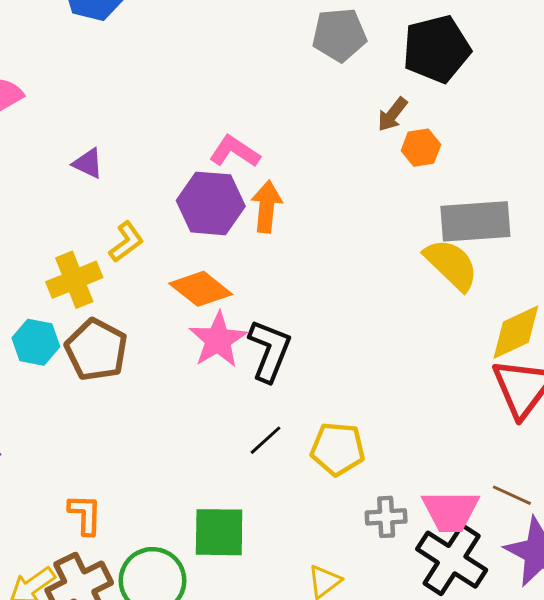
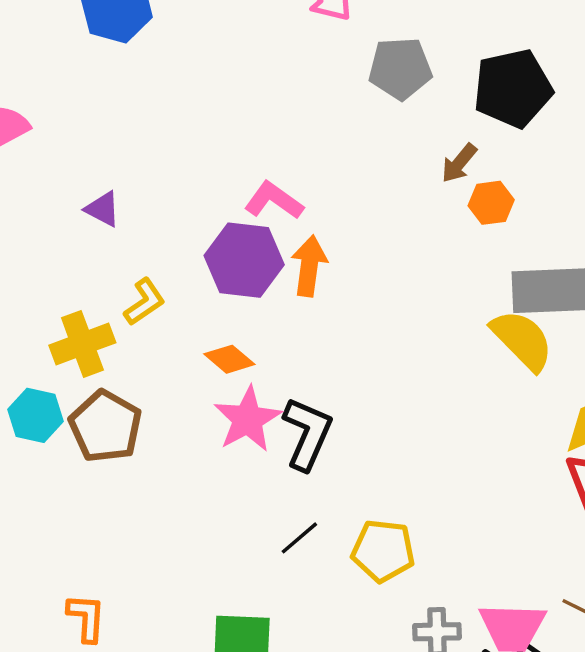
orange diamond: (201, 289) -> (229, 359), size x0.7

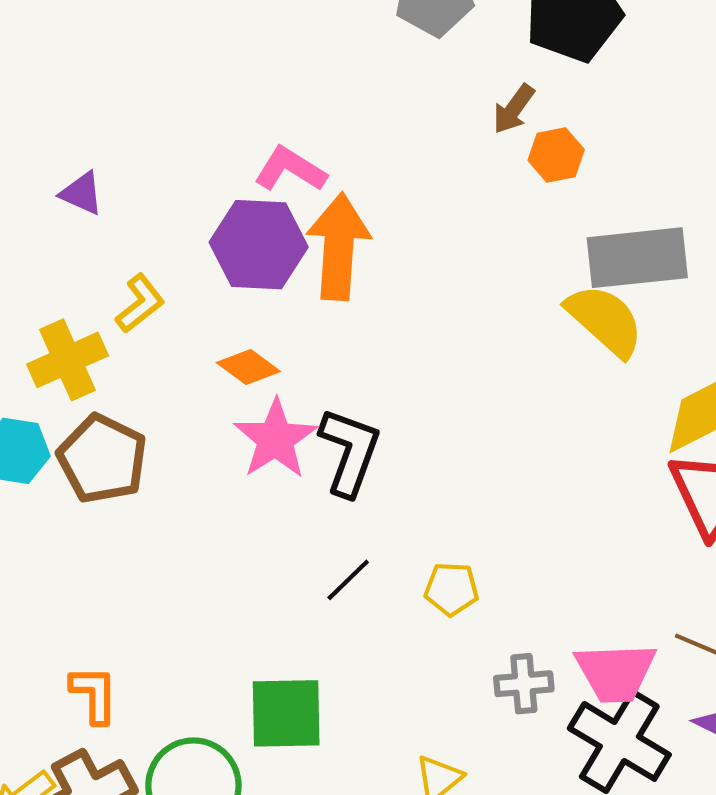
orange arrow: (309, 266) -> (339, 247), size x1.4
yellow pentagon: (383, 551) -> (452, 589), size x0.7

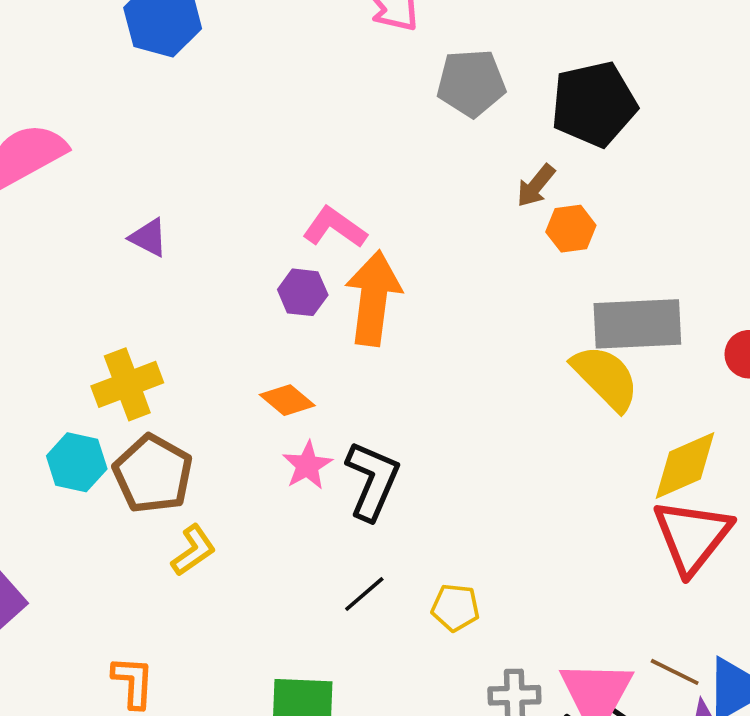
purple hexagon: (259, 245) -> (303, 292), size x0.6
yellow L-shape: (140, 303) -> (193, 550), moved
pink star: (275, 439) -> (307, 465), size x0.7

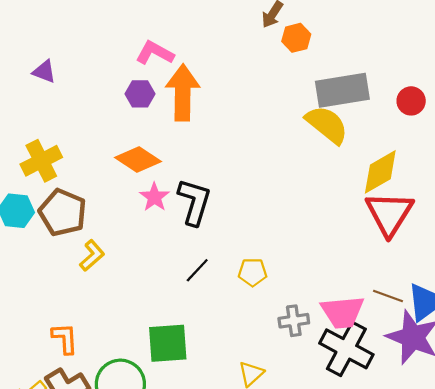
orange diamond: (287, 400) -> (138, 159), size x1.4

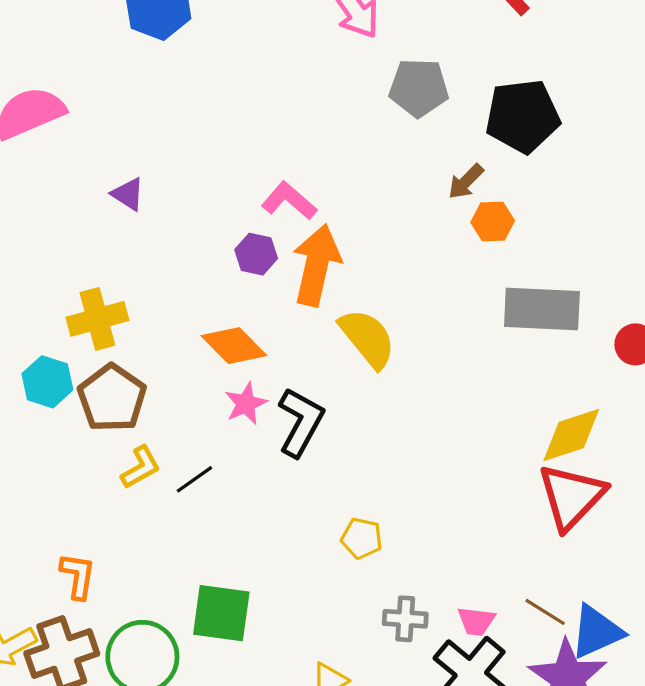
yellow semicircle: (327, 125) -> (367, 338), moved
black line: (197, 270) -> (194, 479), moved
pink trapezoid: (342, 312) -> (476, 621), size x0.6

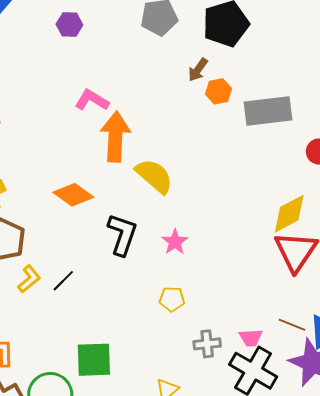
purple hexagon: (256, 254) -> (69, 25), moved
gray rectangle: (542, 309) -> (268, 111), moved
pink star: (246, 404) -> (175, 242), moved

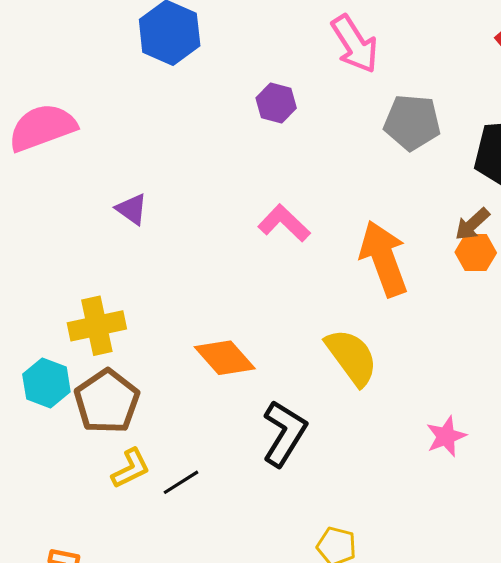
brown arrow: (198, 70) -> (472, 224), moved
orange arrow: (115, 137) -> (384, 259), moved, turned -36
pink star: (175, 242) -> (446, 436), moved

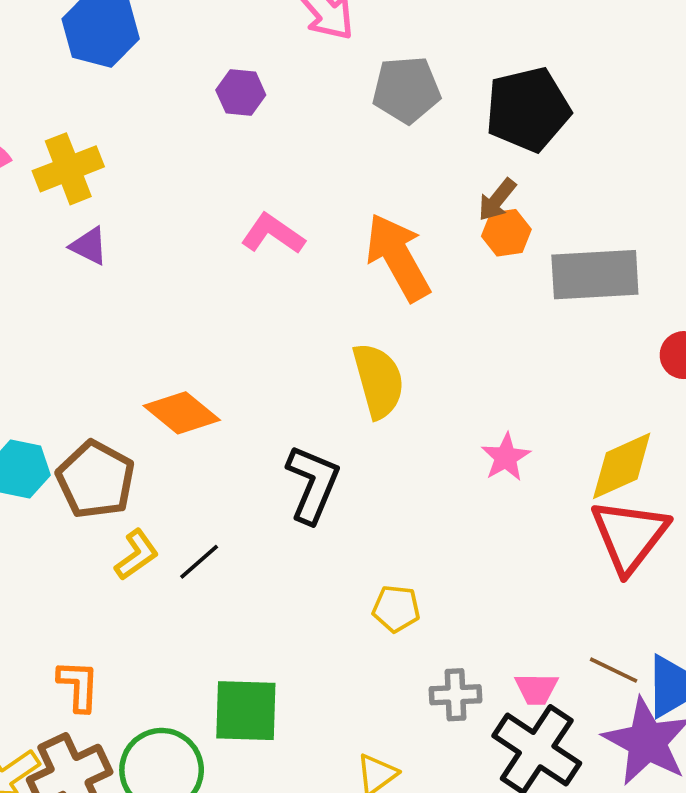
yellow cross: (97, 326) -> (68, 169), moved
yellow semicircle: (352, 357) -> (378, 381), turned 30
orange diamond: (225, 358) -> (182, 413), moved

